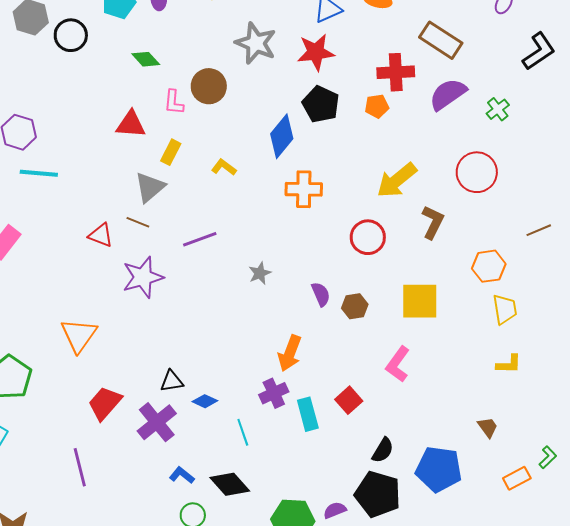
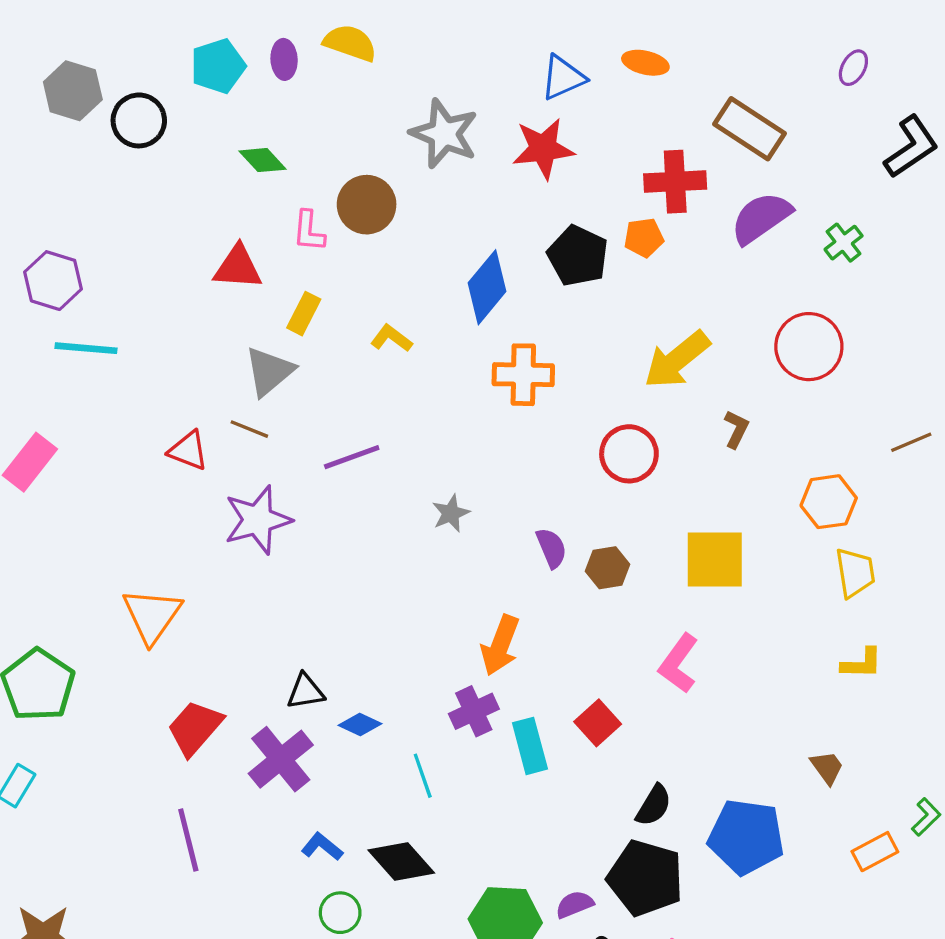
black pentagon: (321, 104) -> (578, 256), moved
brown L-shape: (433, 222) -> (736, 429), size x0.7
purple line: (80, 467) -> (188, 840), moved

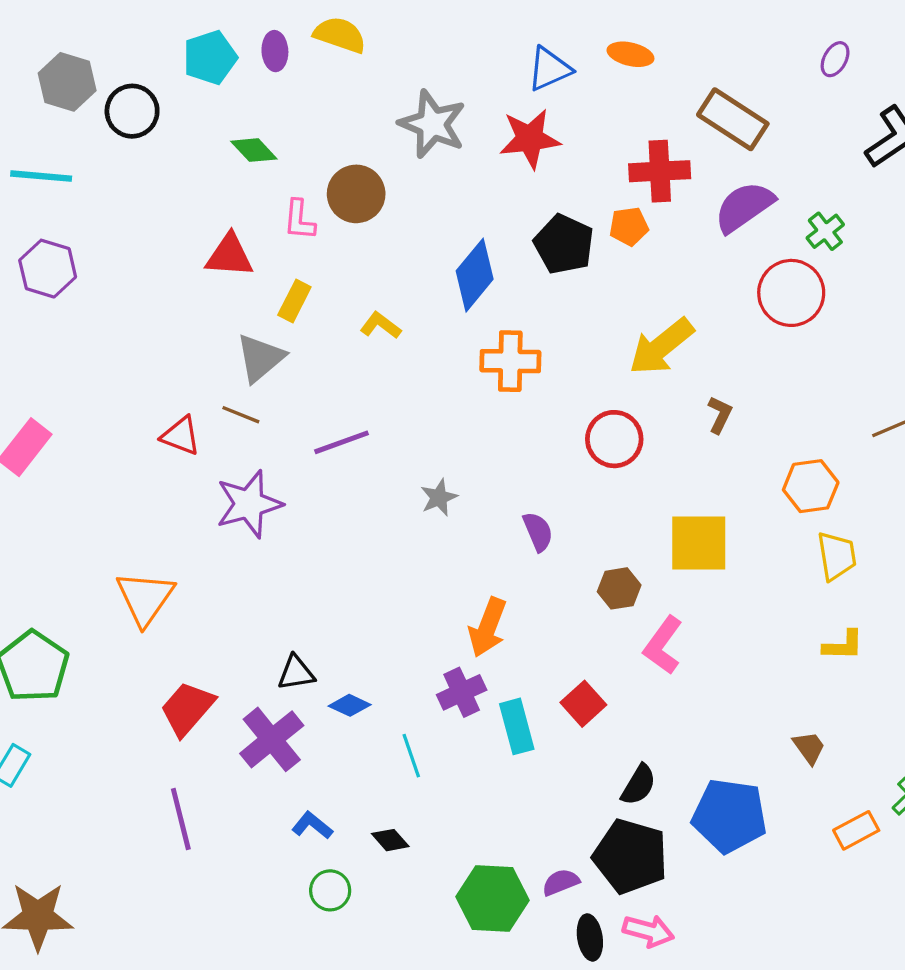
red circle: (809, 347) -> (791, 293), moved
cyan line: (86, 348) -> (41, 176), moved
brown hexagon: (608, 568) -> (619, 588), moved
black diamond: (401, 862) -> (390, 840), size x0.6

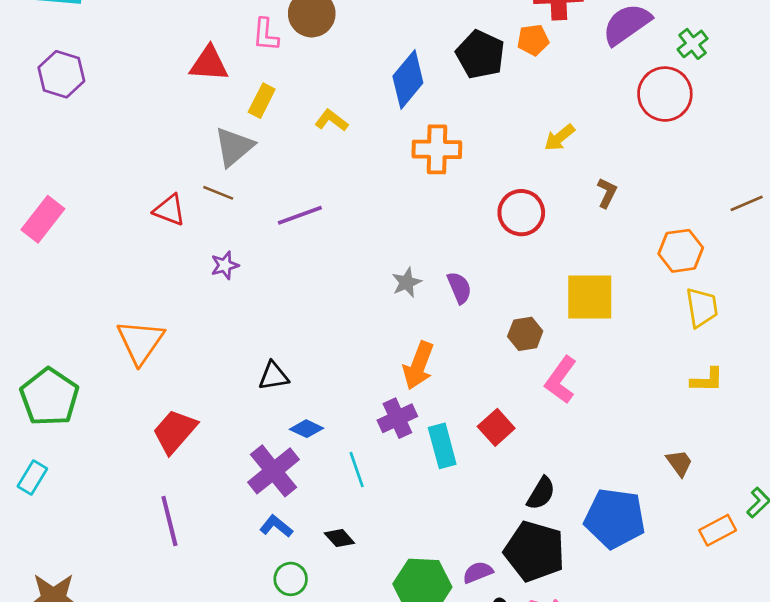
yellow arrow: (661, 347) -> (559, 138), size x0.6
gray star: (439, 498) -> (407, 282), moved
purple star: (249, 504) -> (225, 265), size x0.5
black triangle: (296, 673) -> (274, 376), moved
purple cross: (272, 739) -> (274, 471), moved

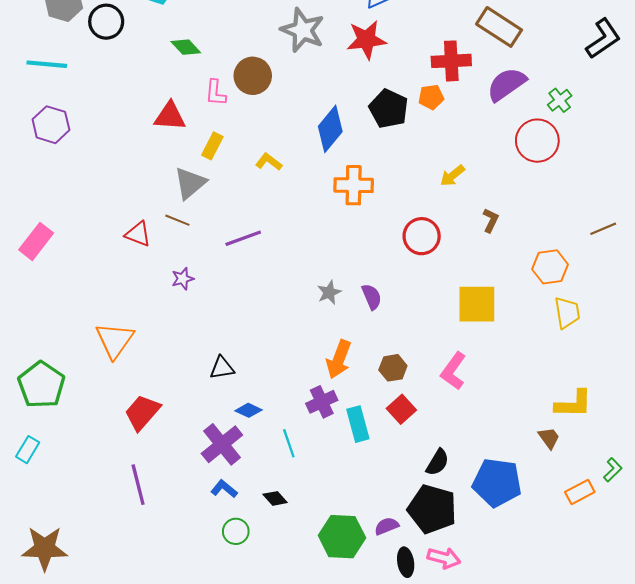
brown hexagon: (525, 334) -> (393, 368), moved
yellow L-shape: (707, 380) -> (573, 404), moved, size x1.4

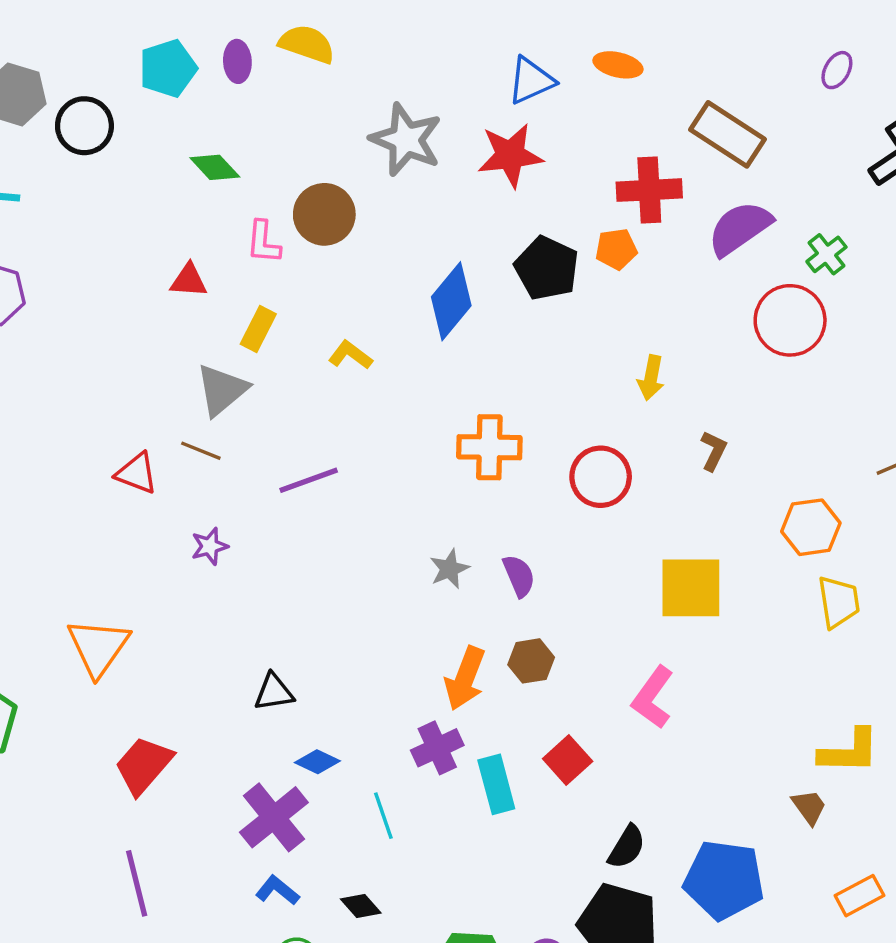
red triangle: (170, 116) -> (189, 280), size x0.7
yellow arrow: (452, 176) -> (651, 378), turned -40
orange cross: (354, 185) -> (489, 447), moved
brown hexagon: (393, 368) -> (531, 661), moved

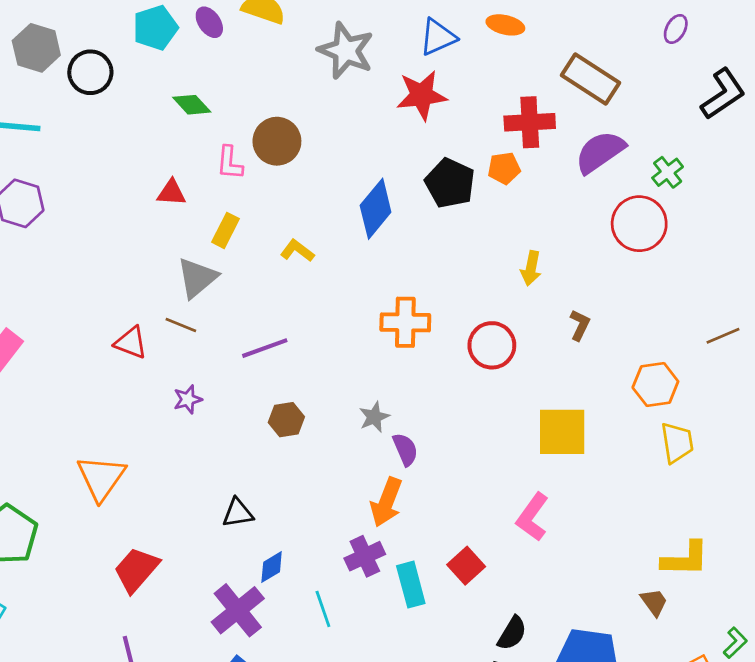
purple ellipse: (237, 61) -> (209, 22), turned -32
gray star: (406, 140) -> (346, 51), moved
purple semicircle: (519, 576) -> (405, 449), moved
brown hexagon: (531, 661) -> (286, 420), moved
blue diamond: (317, 762) -> (272, 567), turned -56

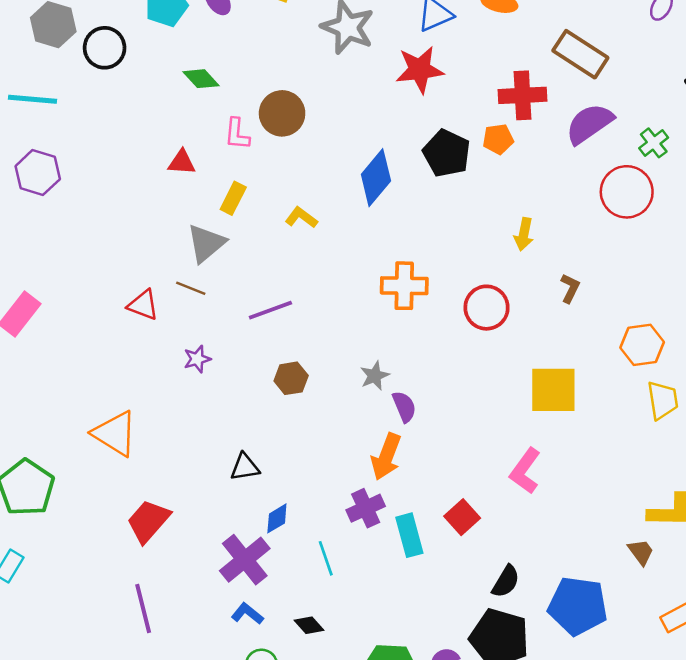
orange triangle: (101, 478) -> (115, 434), turned -33

